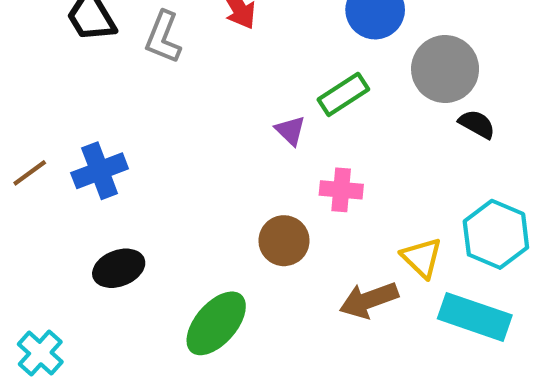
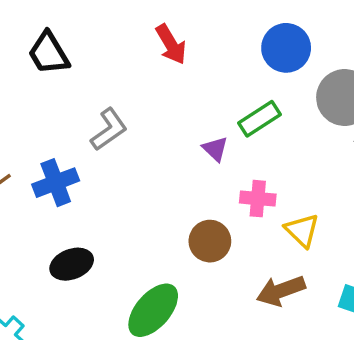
gray L-shape: (163, 37) -> (109, 129), moved, turned -147
yellow triangle: (422, 258) -> (302, 230), moved

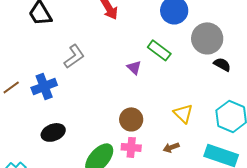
green rectangle: (260, 119) -> (159, 50), turned 70
pink cross: (258, 199) -> (131, 147), moved
brown arrow: (281, 291) -> (171, 147), size x0.6

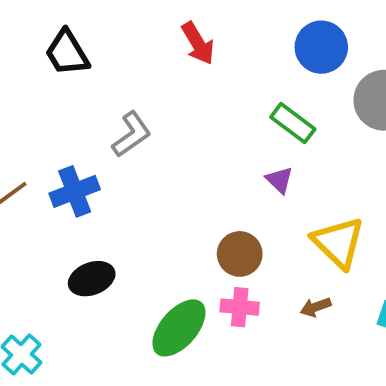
purple triangle: (134, 67) -> (280, 180), moved
yellow triangle: (183, 113) -> (338, 243), size x1.4

